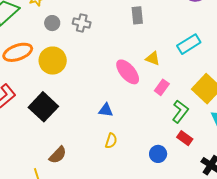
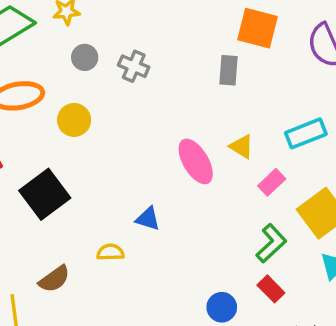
yellow circle: (53, 61) -> (74, 120), size x0.7
pink rectangle: (162, 87) -> (272, 182), moved
yellow semicircle: (111, 141) -> (110, 252), moved, turned -119

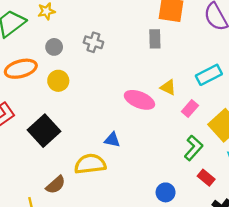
gray circle: (85, 57) -> (54, 47), moved
pink ellipse: (196, 161) -> (139, 100), turned -32
yellow semicircle: (110, 252) -> (90, 164), size x1.8
red rectangle: (271, 289) -> (206, 178), moved

